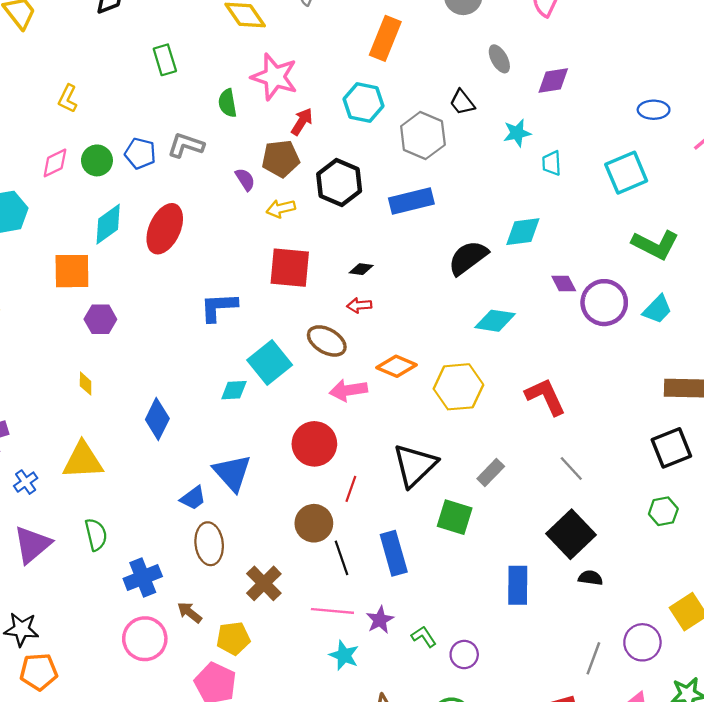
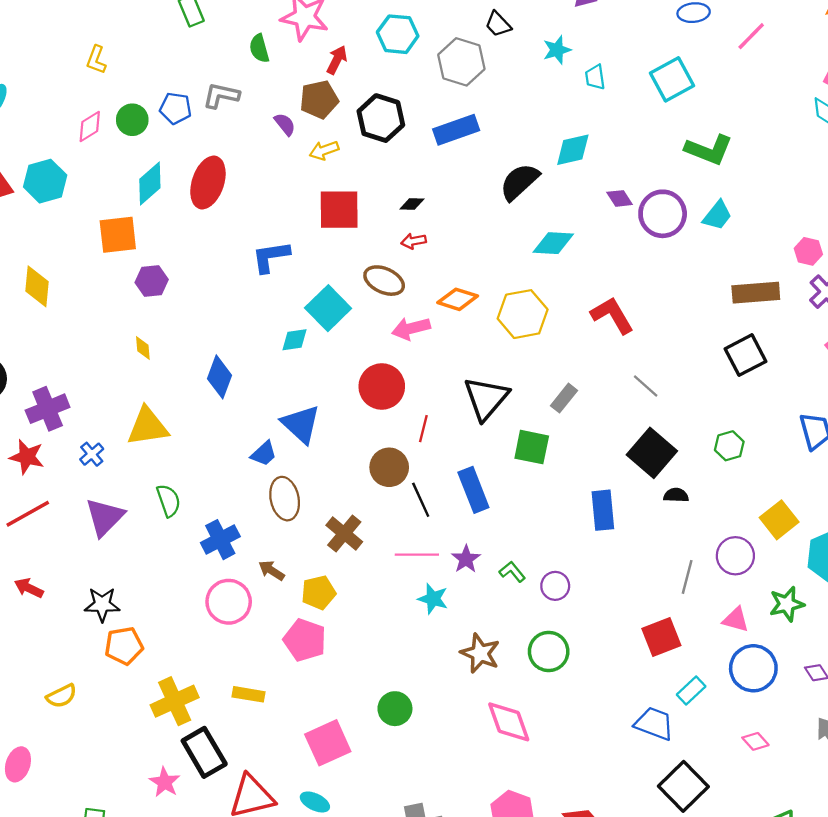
green hexagon: (663, 511) -> (729, 446), moved

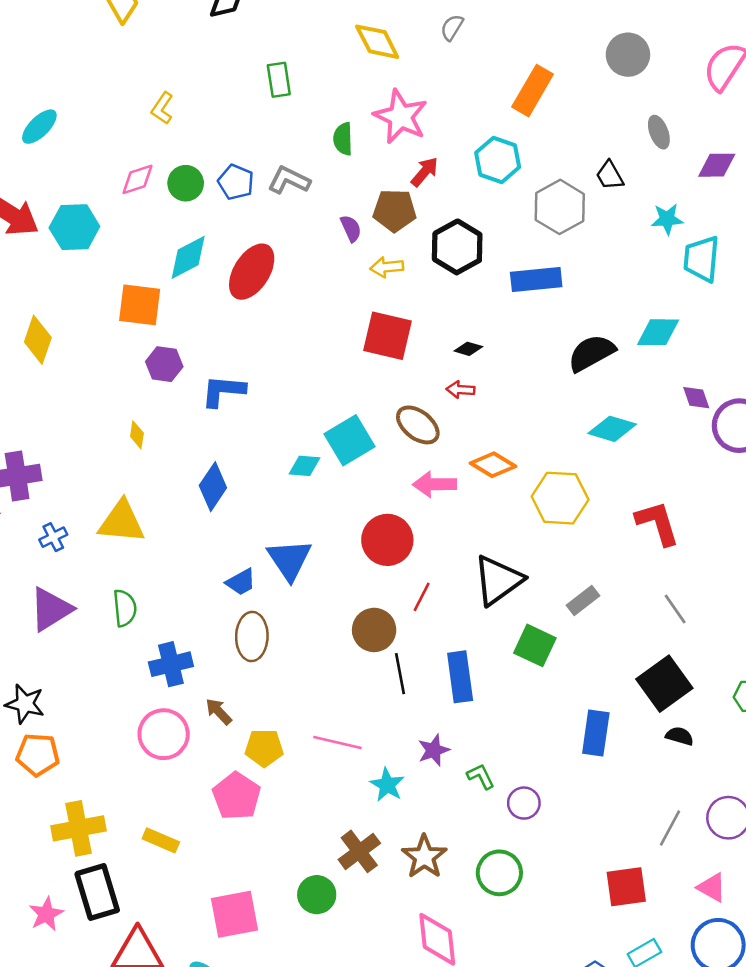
cyan trapezoid: (595, 77) -> (702, 259), size x1.6
blue L-shape: (271, 257) -> (223, 391), moved
brown cross: (344, 534) -> (359, 851), moved
pink line: (417, 555) -> (337, 743), moved

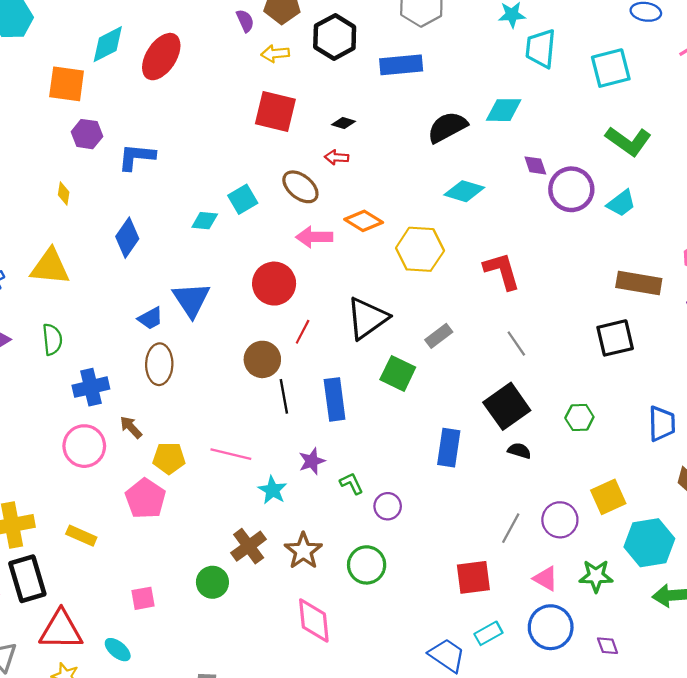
cyan square: (349, 440) -> (243, 199), size x0.7
pink square: (235, 914) -> (143, 598), size x0.6

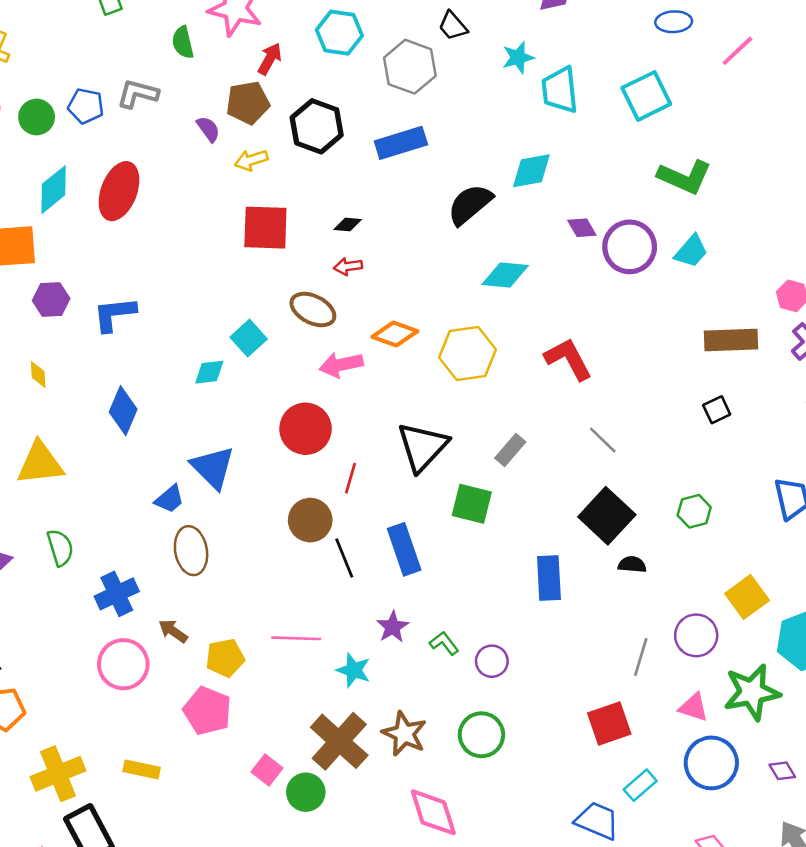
black square: (615, 338) -> (717, 410), size x0.6
brown cross: (249, 546) -> (339, 741), size x1.4
green star: (596, 576) -> (752, 692), size x1.4
pink square: (143, 598) -> (267, 770), moved, turned -30

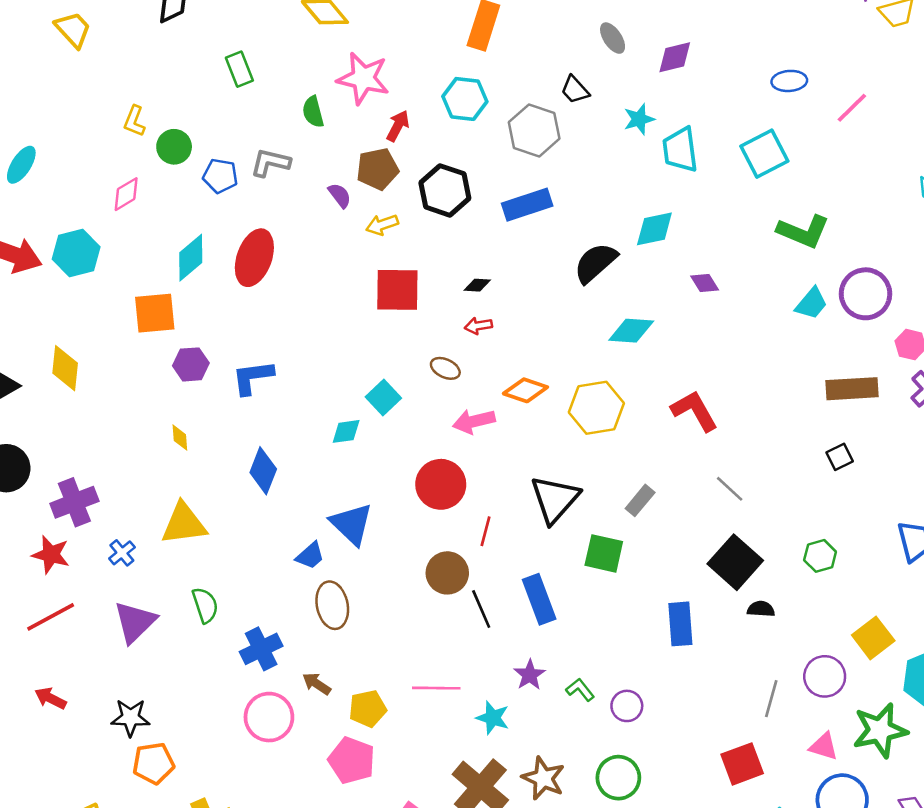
green circle: (37, 117) -> (174, 147), moved
purple circle: (630, 247) -> (865, 294), moved
brown ellipse: (313, 310) -> (445, 368), size x0.7

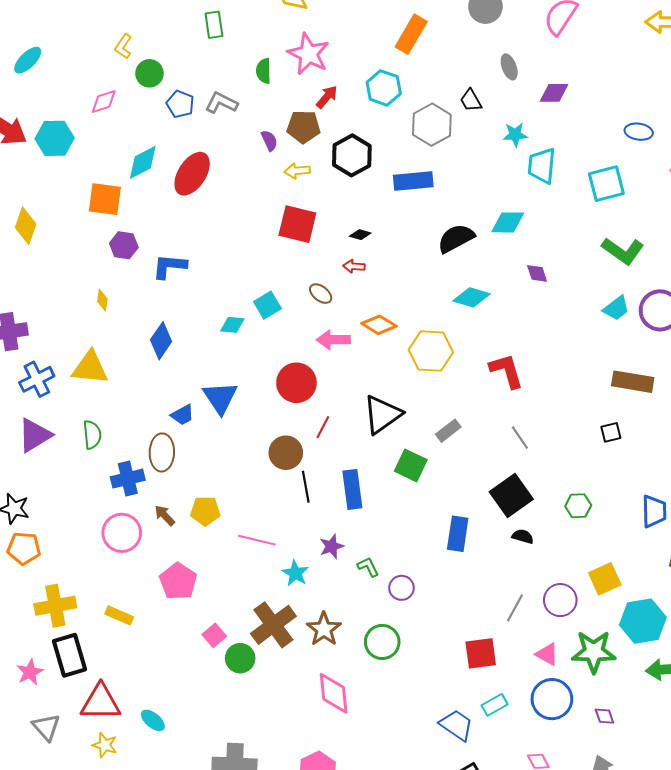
blue cross: (122, 553) -> (37, 379), size x1.6
brown ellipse: (332, 605) -> (162, 452), moved
yellow pentagon: (368, 709) -> (205, 511), moved

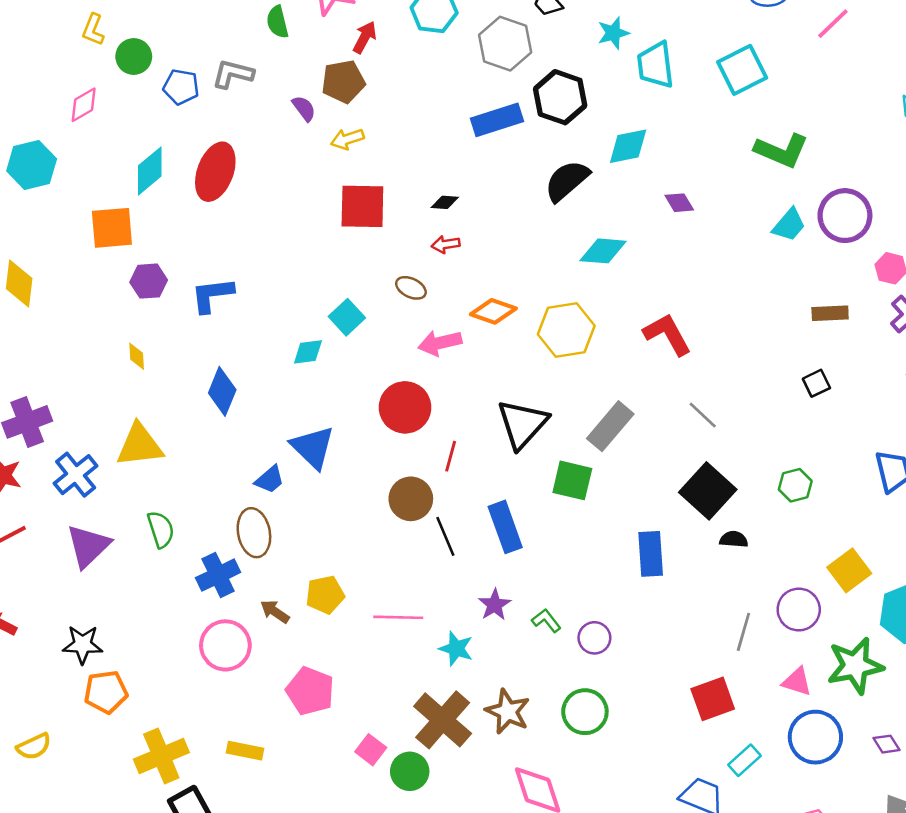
black hexagon: (352, 155) -> (560, 97), moved
brown rectangle: (633, 382) -> (830, 313), size x0.7
gray rectangle: (448, 431) -> (610, 426), size x1.5

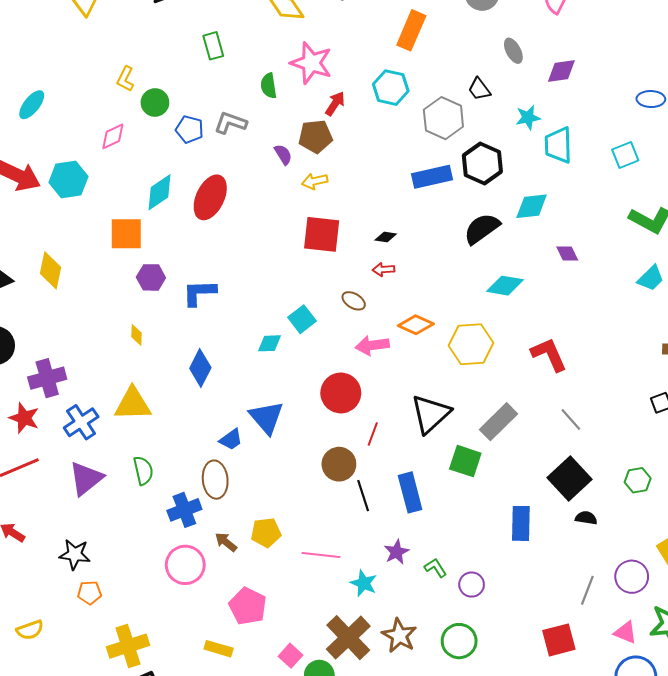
cyan square: (742, 70) -> (625, 155), size x0.7
orange pentagon: (106, 692) -> (89, 593), size x0.7
yellow rectangle: (245, 751) -> (219, 649), moved

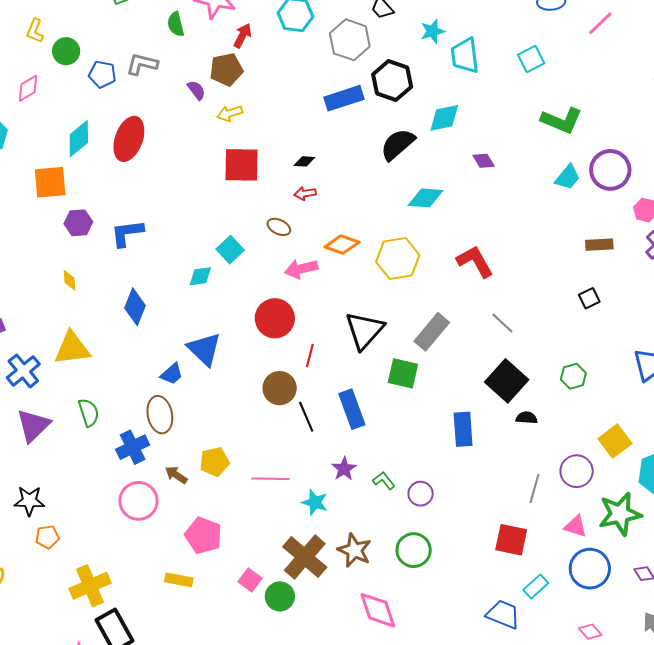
red square: (559, 640) -> (511, 540), turned 32

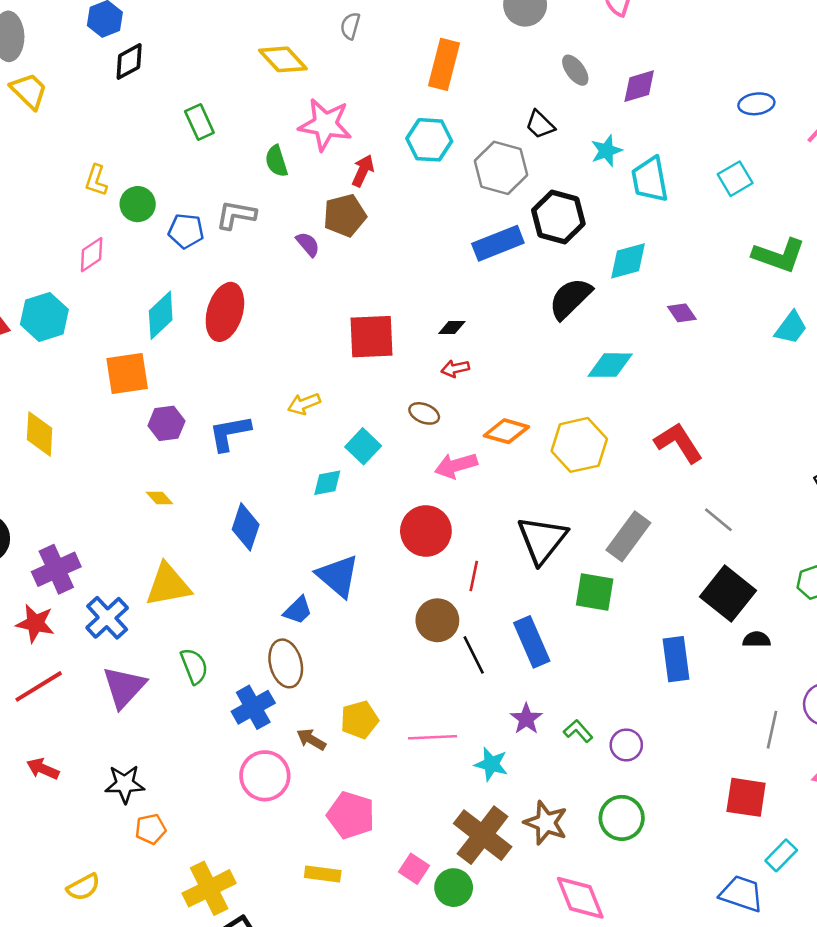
yellow arrow: (230, 113) -> (304, 404), moved
yellow diamond: (69, 280) -> (159, 498), turned -35

